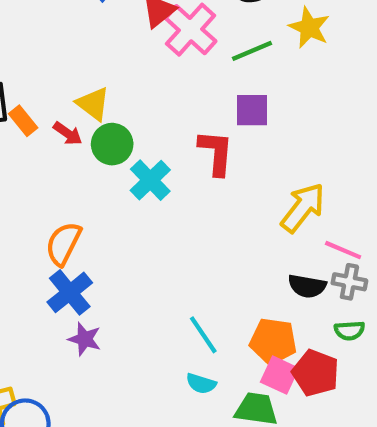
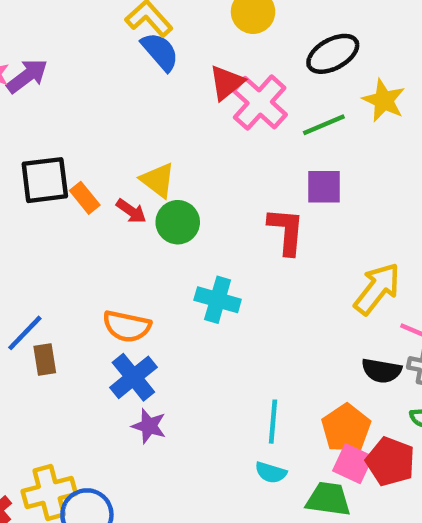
cyan cross: (150, 180) -> (218, 300), moved, turned -30
orange semicircle: (63, 244) -> (127, 326), turned -105
cyan line: (203, 335) -> (273, 422), turned 39
orange pentagon: (273, 341) -> (346, 428), turned 30

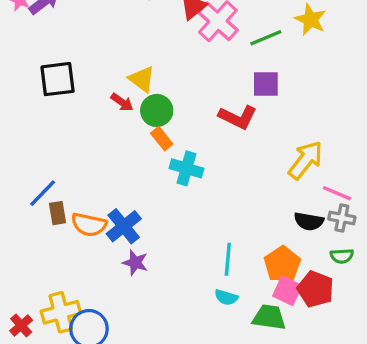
orange rectangle: (85, 198) -> (162, 139), moved
red L-shape: (286, 231) -> (238, 117), turned 111
orange semicircle: (127, 326) -> (89, 225), moved

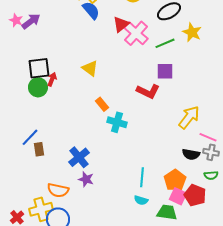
red arrow: (122, 102) -> (52, 79), moved, turned -104
green circle: (157, 111) -> (38, 87), moved
orange semicircle: (89, 225) -> (58, 190), moved

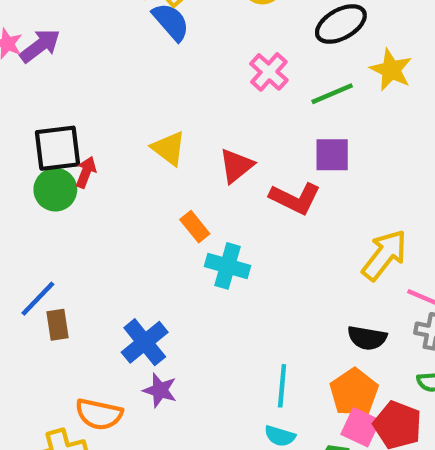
red triangle: (121, 24) -> (236, 166), moved
pink cross: (136, 33) -> (269, 72), size x0.7
black semicircle: (191, 154) -> (367, 338), moved

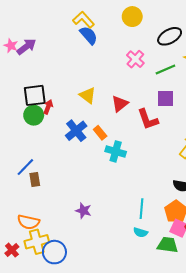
red L-shape: (295, 198) -> (148, 119), turned 45
blue cross: (145, 342) -> (76, 131), moved
orange semicircle: (99, 414) -> (28, 222), moved

